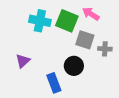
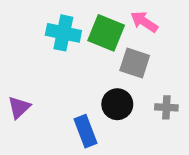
gray cross: (105, 49) -> (166, 107), moved
purple triangle: (23, 61) -> (19, 107), moved

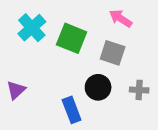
cyan cross: (63, 33) -> (32, 28), moved, turned 36
green square: (106, 33) -> (72, 38), moved

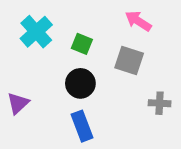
green square: (72, 38) -> (82, 44), size x0.6
black circle: (98, 87) -> (80, 83), moved

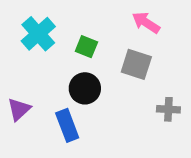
blue rectangle: (82, 126) -> (67, 125), moved

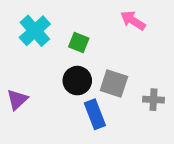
gray square: (136, 64) -> (114, 84), moved
blue rectangle: (67, 125) -> (95, 114), moved

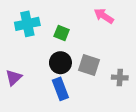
cyan cross: (35, 31) -> (27, 24), turned 30
blue rectangle: (95, 114) -> (60, 89), moved

